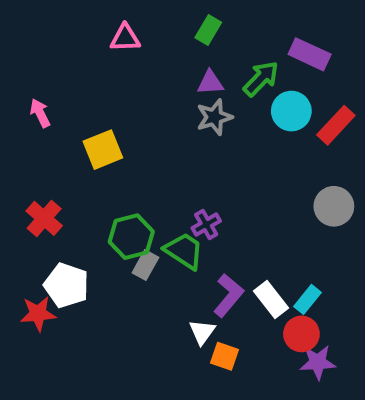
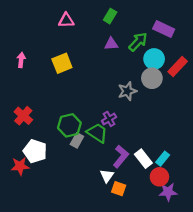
pink arrow: (40, 113) -> (21, 60), turned 32
gray star: (214, 117) -> (127, 91), moved
yellow square: (103, 150) -> (62, 63), moved
gray circle: (334, 206) -> (152, 78), moved

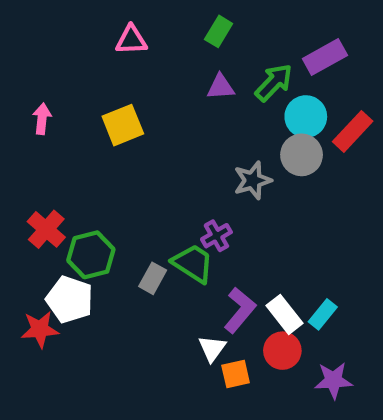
purple rectangle: (164, 29) -> (325, 57), turned -54
green hexagon: (69, 125) -> (91, 255), moved
red circle: (159, 177) -> (282, 351), moved
orange square: (119, 189) -> (236, 374), turned -32

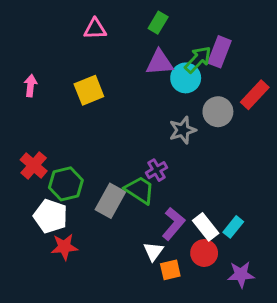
purple rectangle: (325, 57) -> (219, 52), moved, turned -40
purple triangle: (221, 87) -> (160, 63), size x1.4
cyan circle: (306, 117) -> (186, 78), moved
gray rectangle: (153, 278) -> (110, 201), size x1.5
red star: (40, 329) -> (64, 247), moved

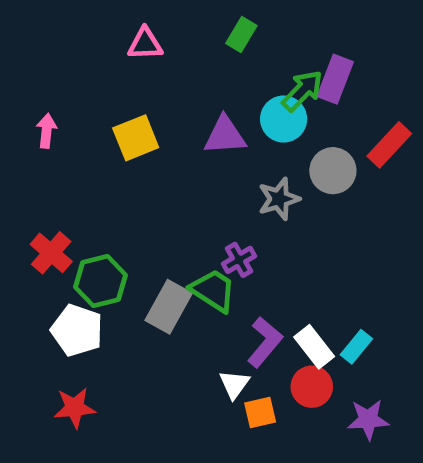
purple triangle: (160, 63) -> (225, 135), moved
red star: (64, 247) -> (75, 408), moved

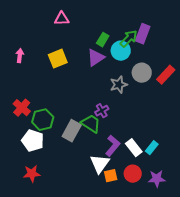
green rectangle: (241, 34) -> (103, 40), moved
purple triangle: (225, 135) -> (96, 58), turned -30
red rectangle: (389, 145) -> (166, 75), moved
white triangle: (234, 384) -> (100, 164), size x1.5
red circle: (312, 387) -> (133, 174), moved

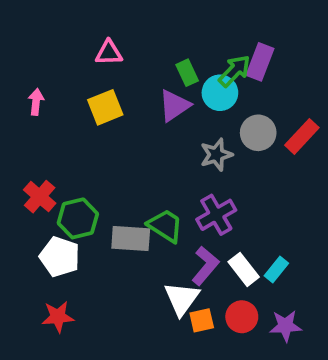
pink triangle: (62, 19) -> (109, 53), moved
green rectangle: (103, 40) -> (187, 73), turned -56
purple cross: (102, 111) -> (216, 215), moved, size x1.5
gray rectangle: (72, 131) -> (131, 238), turned 65

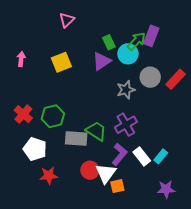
pink triangle: (109, 53) -> (67, 20), moved, turned -42
green hexagon: (78, 218) -> (53, 116), moved
red star: (58, 317) -> (49, 175), moved
red circle: (242, 317) -> (90, 170), moved

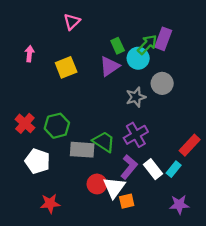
pink arrow: (21, 59) -> (29, 54), moved
red rectangle: (176, 79) -> (190, 145), moved
red star: (49, 175) -> (50, 203), moved

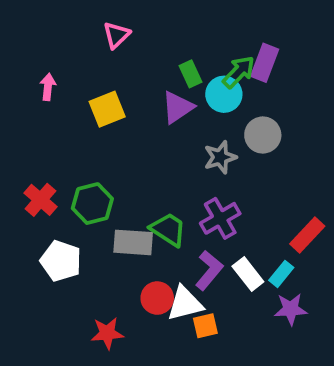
white triangle: (114, 187) -> (185, 304), turned 40
red star: (50, 203) -> (107, 333), moved
purple star: (179, 205) -> (291, 309), moved

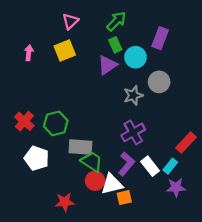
green arrow: (239, 72) -> (116, 21), moved
yellow square: (107, 109) -> (65, 50), moved
green trapezoid: (168, 229) -> (92, 162), moved

